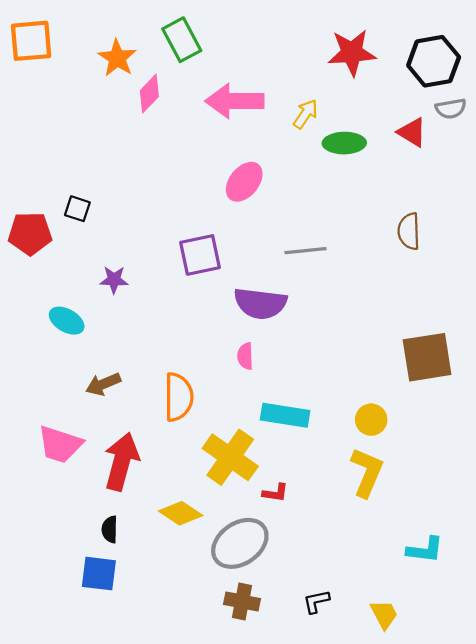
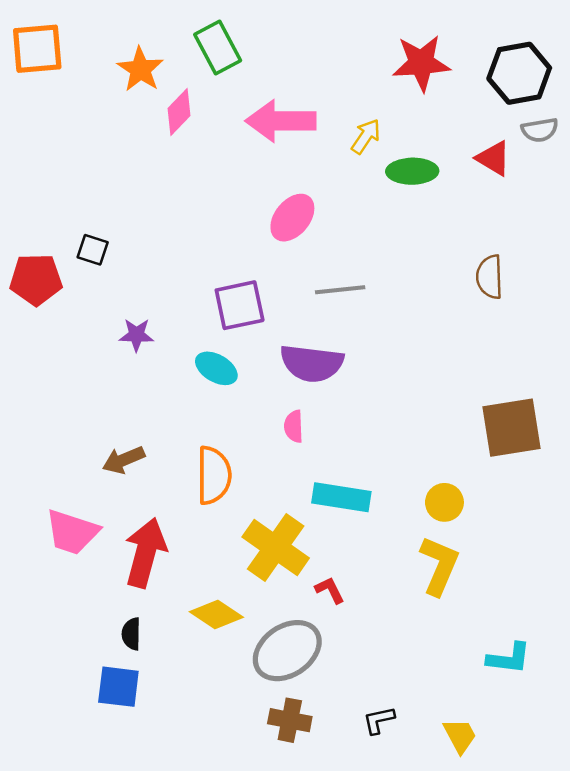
gray line: (306, 251) -> (340, 290), moved
cyan ellipse: (67, 321) -> (216, 368), moved
red L-shape: (275, 493) -> (330, 590), turned -124

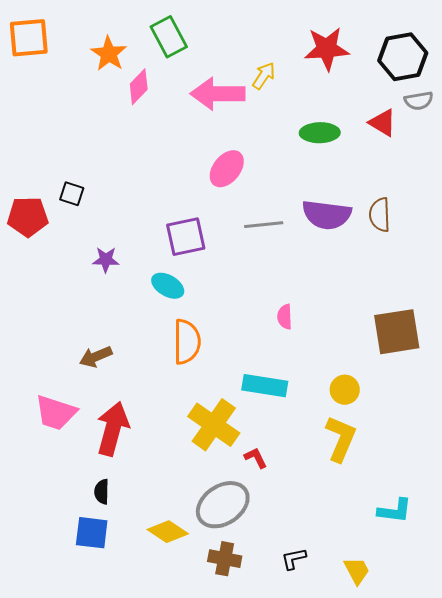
yellow arrow: (366, 136) -> (264, 76), moved
purple semicircle: (312, 363) -> (327, 215), moved
pink semicircle: (294, 426) -> (285, 317), moved
orange semicircle: (214, 475) -> (187, 342), moved
yellow diamond: (216, 615) -> (168, 532), moved

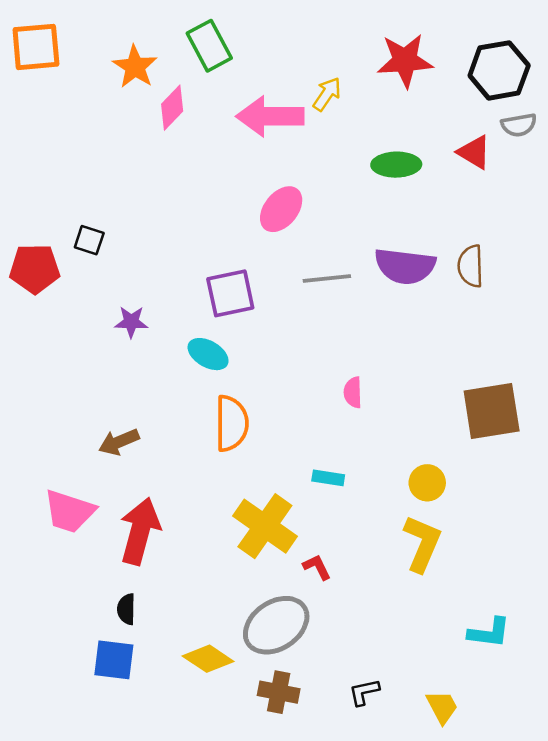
cyan rectangle: (265, 386) -> (328, 478), size x0.6

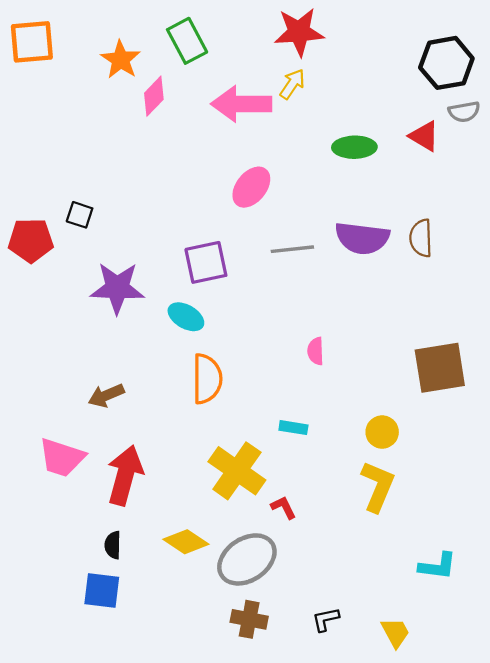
red star: (405, 61) -> (299, 32), moved
purple star: (131, 322) -> (117, 288), size x1.8
yellow diamond: (208, 659) -> (186, 542), moved

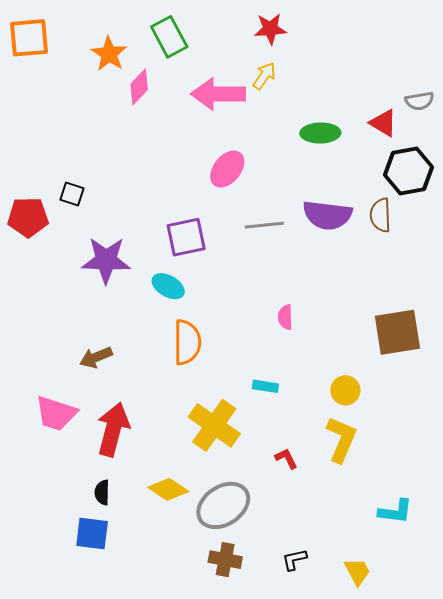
red star: (299, 32) -> (270, 29), size x0.7
black hexagon: (446, 63) -> (408, 171), moved
red L-shape: (283, 507) -> (286, 458), moved

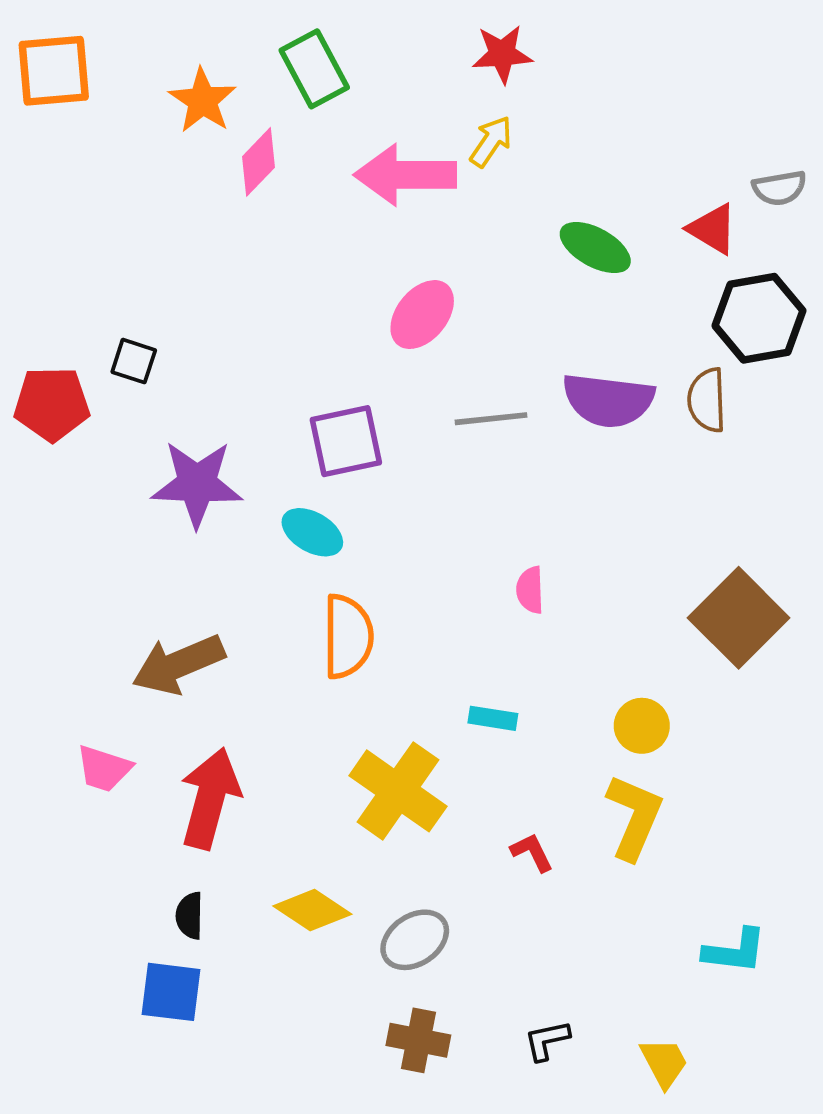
green ellipse: (320, 133) -> (595, 248), turned 30
brown square: (397, 332) -> (739, 618), turned -36
brown arrow: (96, 357) -> (178, 664), size x1.5
pink trapezoid: (56, 413) -> (104, 769), size x0.7
gray ellipse: (223, 505) -> (415, 940), size x0.7

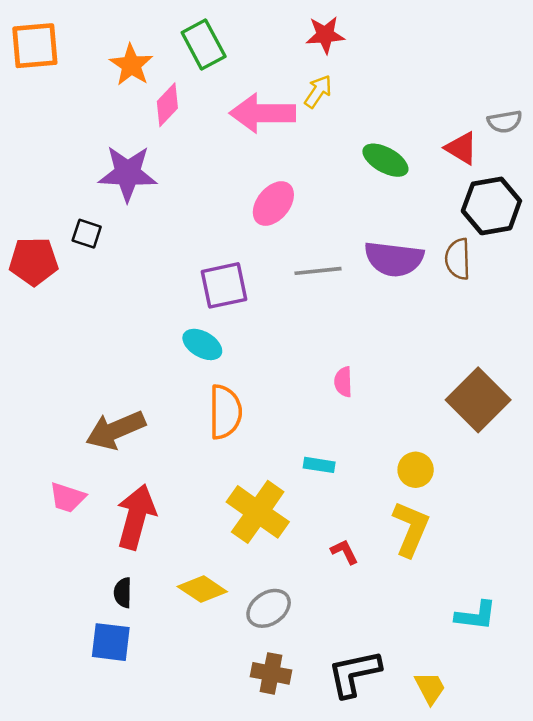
purple star: (197, 484) -> (128, 173), moved
black L-shape: (547, 1040) -> (354, 673), size x1.8

